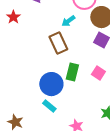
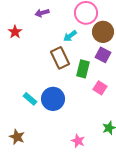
green rectangle: (72, 72) -> (83, 69), moved
cyan rectangle: (49, 106) -> (30, 99), moved

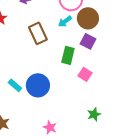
cyan arrow: (70, 36) -> (65, 21), moved
brown rectangle: (60, 58) -> (38, 33), moved
pink star: (78, 141) -> (50, 127), moved

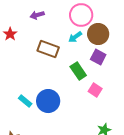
brown rectangle: (38, 33) -> (48, 49), turned -45
green rectangle: (68, 55) -> (78, 71), turned -48

